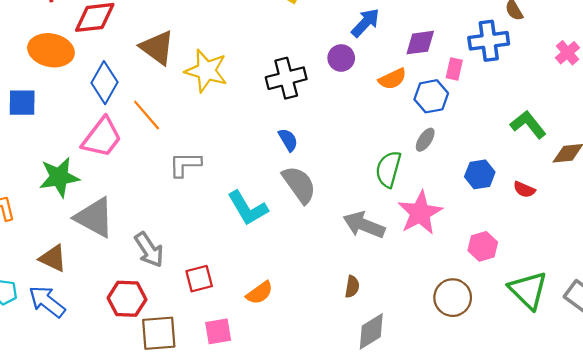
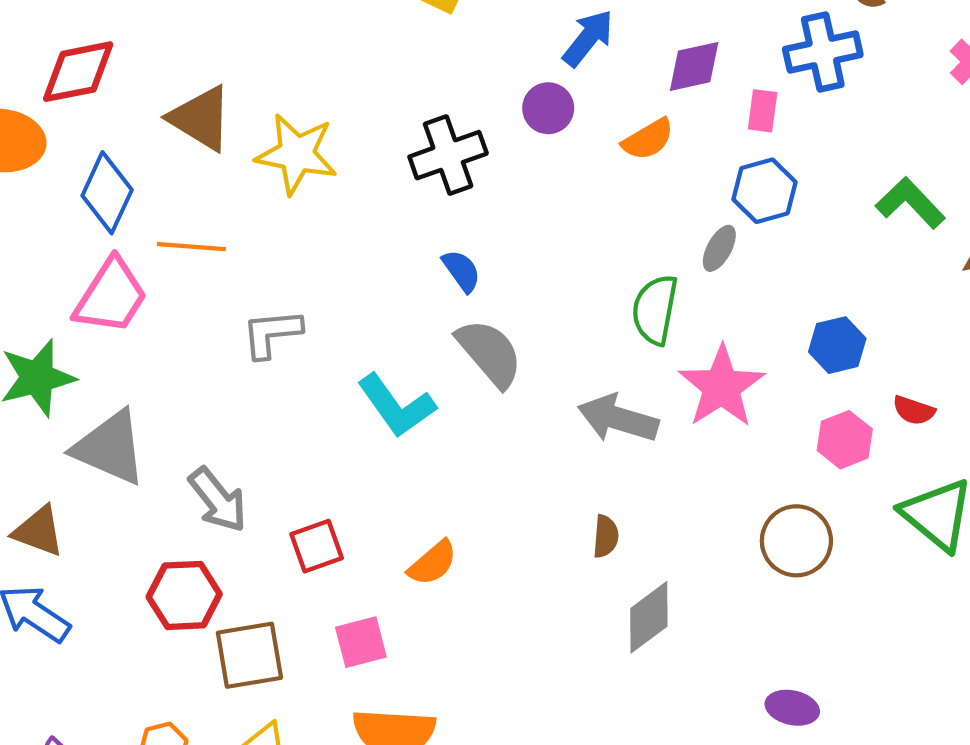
blue hexagon: (431, 96) -> (765, 191), moved
orange line: (147, 115) -> (191, 247), turned -40
blue hexagon: (480, 174) -> (837, 345), moved
red semicircle: (524, 190) -> (914, 410), moved

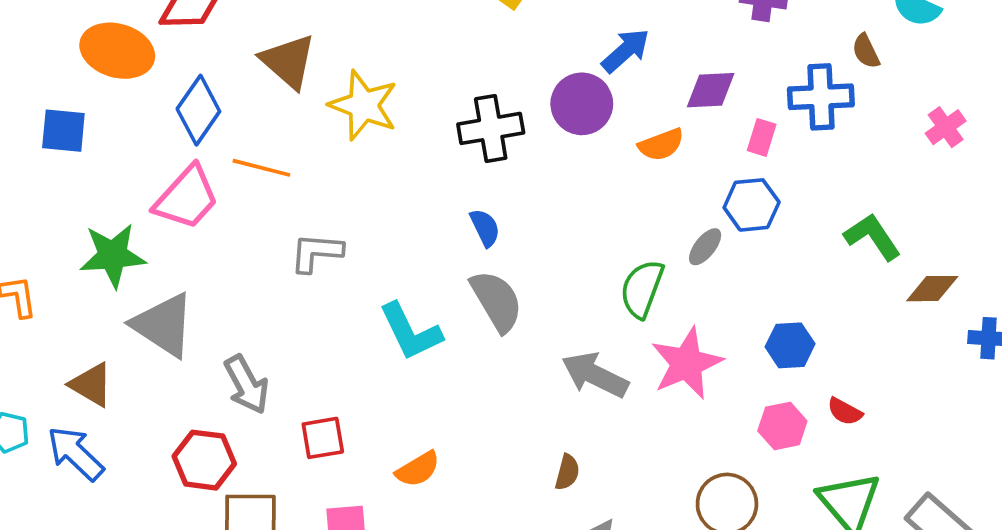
purple circle: (548, 108) -> (582, 104), size x1.4

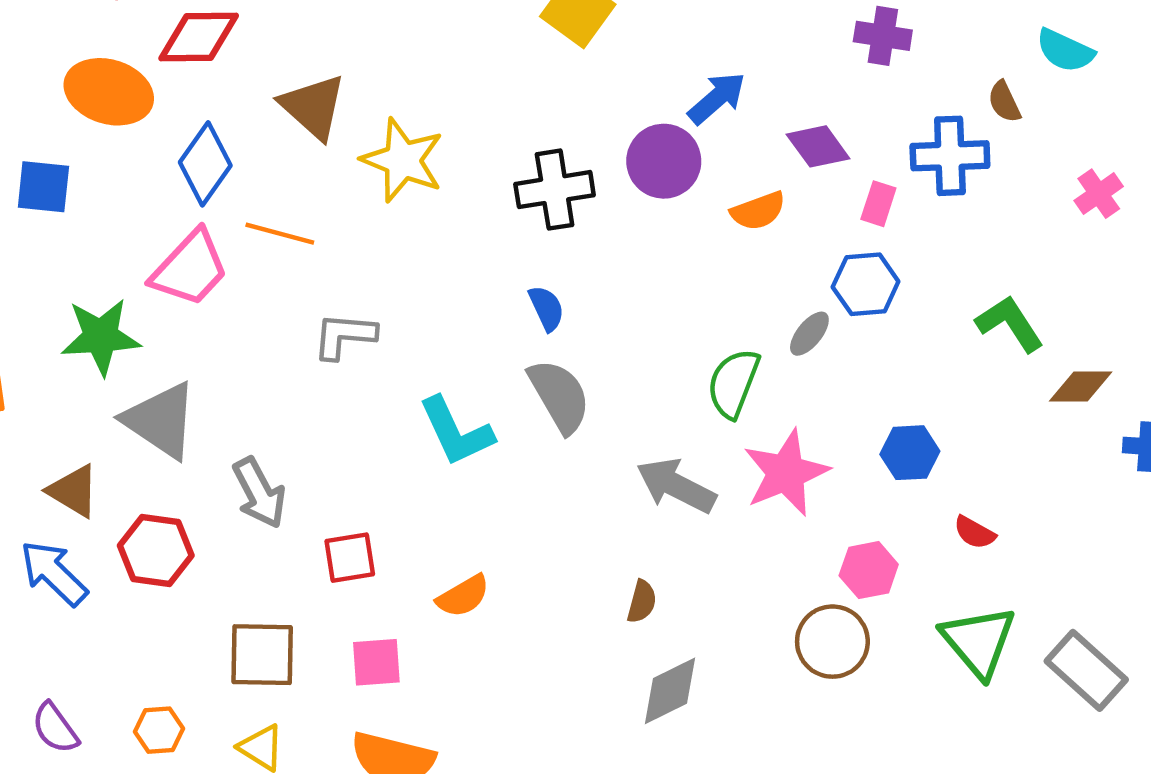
purple diamond: (711, 90) -> (818, 146), turned 56
pink hexagon: (782, 426) -> (869, 570), moved
red hexagon: (204, 460) -> (156, 551), moved

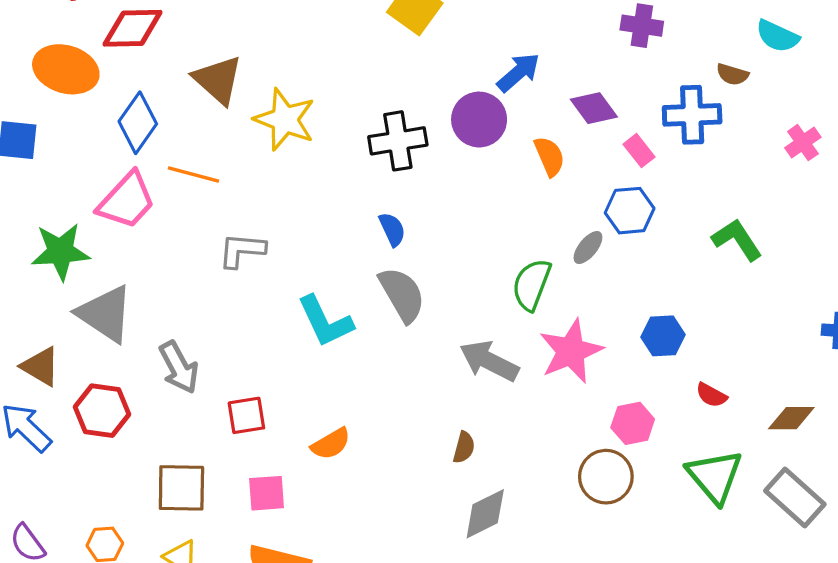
brown semicircle: (1004, 102) -> (732, 74), turned -48
pink rectangle: (878, 204) -> (639, 151), turned -56
orange semicircle: (758, 211) -> (549, 156), turned -93
brown diamond: (1081, 386) -> (791, 418), moved

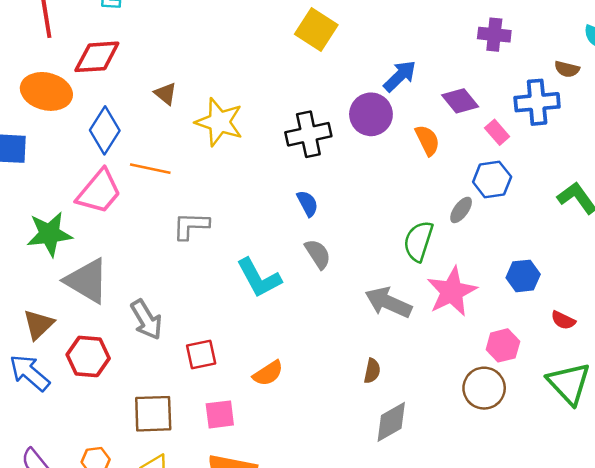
brown triangle: (218, 80) -> (166, 94), size x0.6
gray semicircle: (402, 295) -> (318, 254), size x0.7
brown triangle: (41, 367) -> (38, 324), turned 48

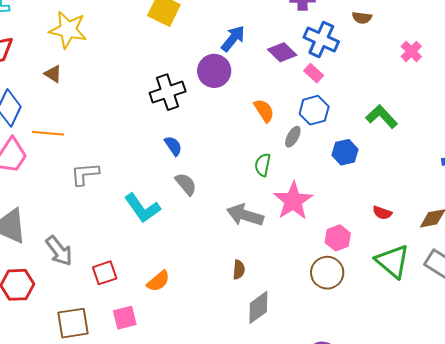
blue cross: (537, 102) -> (321, 40), moved, turned 36
yellow star: (219, 122) -> (68, 30), moved
orange semicircle: (427, 140) -> (264, 111), moved
green semicircle: (418, 241) -> (263, 165), size x0.7
blue hexagon: (523, 276) -> (345, 152), moved

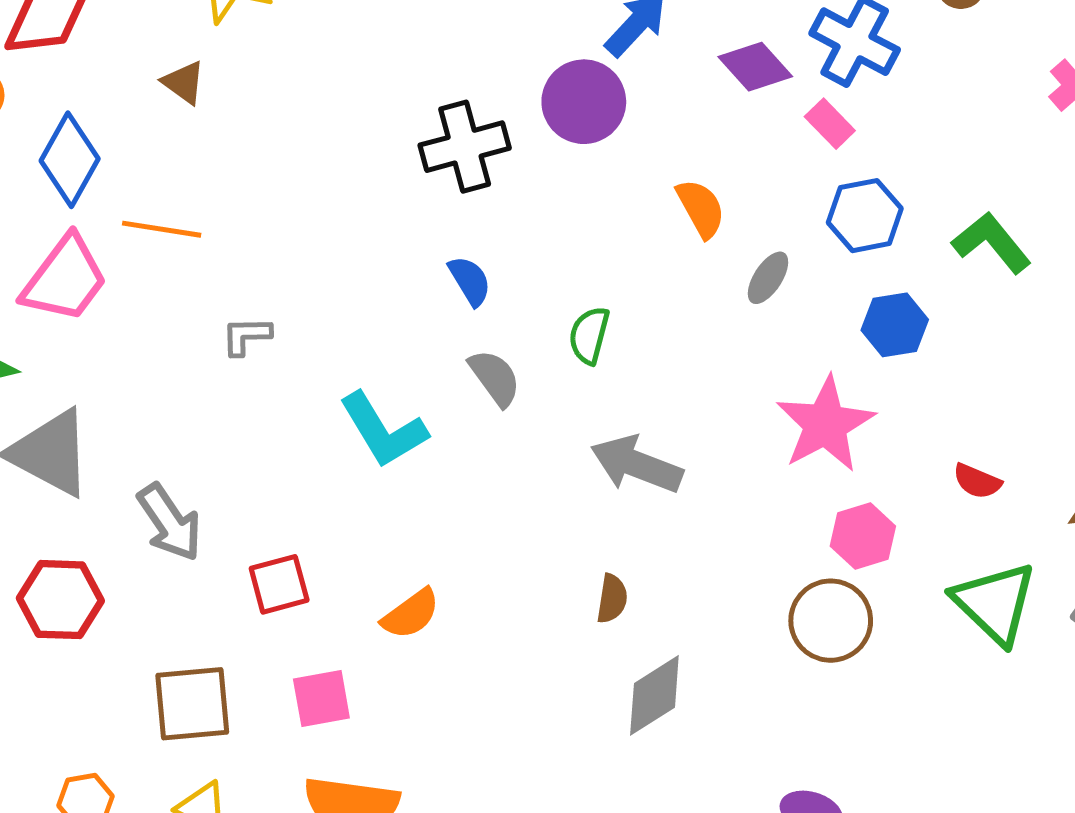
blue hexagon: (314, 110) -> (865, 216), moved
green semicircle: (263, 165) -> (589, 335), moved
gray L-shape: (85, 174) -> (246, 336), size x0.7
pink star: (293, 201) -> (825, 424), moved

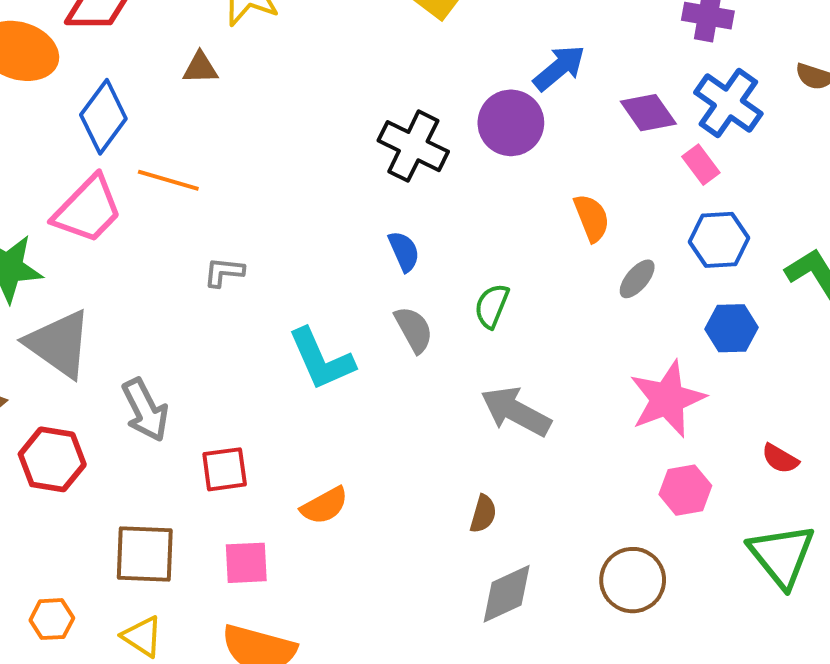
brown triangle: (184, 83) -> (200, 68), turned -45
black cross: (465, 147) -> (413, 146), turned 34
brown circle: (831, 621) -> (633, 580), moved

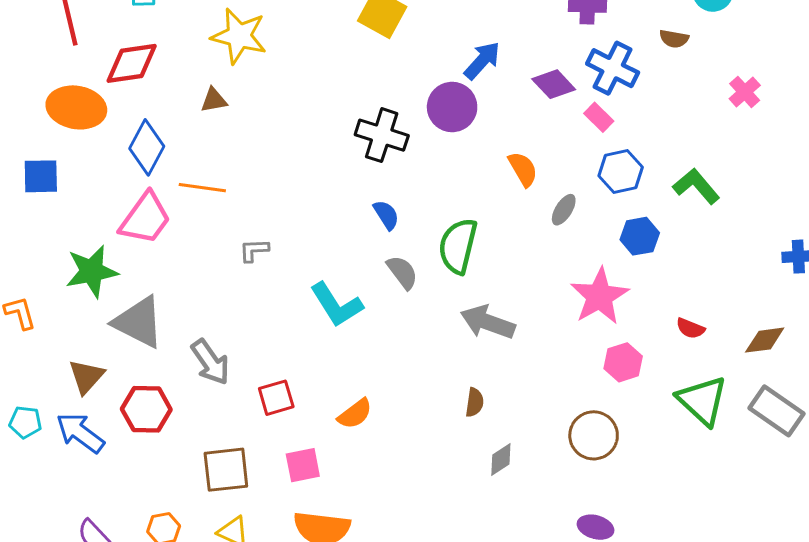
green semicircle: (492, 306) -> (458, 246), size x1.6
gray diamond: (507, 594) -> (501, 460), size x0.7

